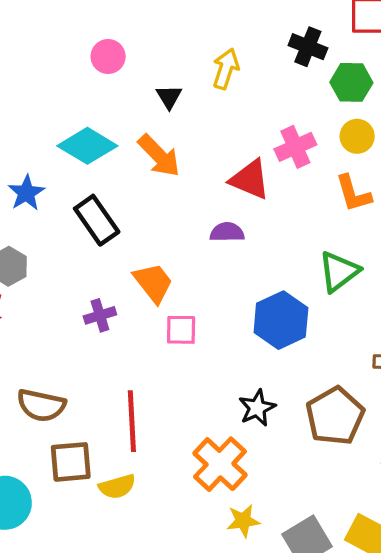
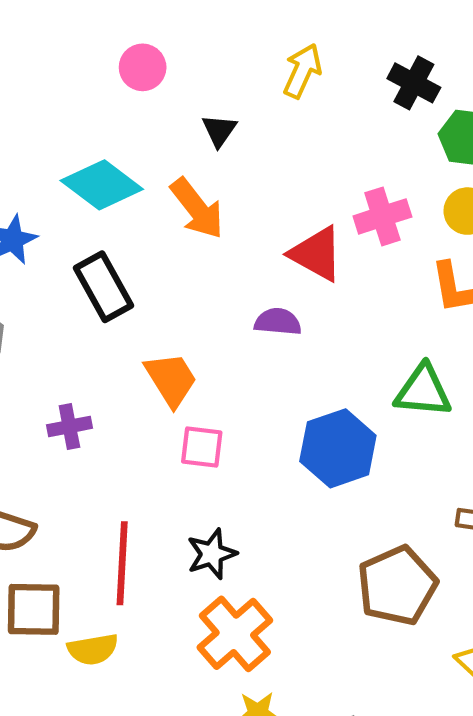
yellow arrow: (226, 69) -> (302, 71), moved
green triangle: (339, 272) -> (423, 391), turned 36
purple cross: (100, 315) -> (69, 427), moved
black star: (257, 408) -> (212, 554), moved

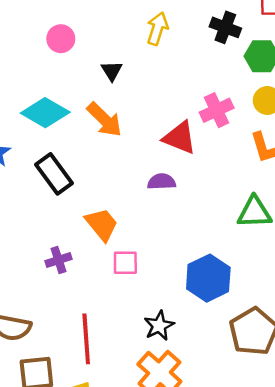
purple cross: (69, 427) -> (58, 260), moved
blue hexagon: (338, 448) -> (208, 278), moved
black star: (212, 554) -> (159, 326), moved

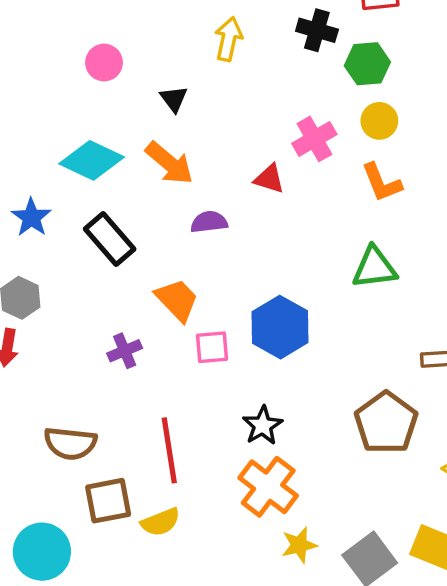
red triangle: (180, 138) -> (269, 179), size x0.7
purple semicircle: (162, 182) -> (209, 222), moved
blue hexagon: (208, 278) -> (280, 327), moved

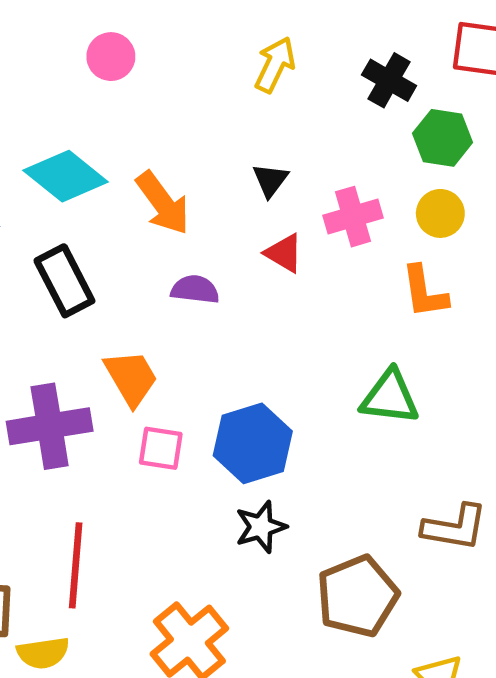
black triangle: (174, 99) -> (270, 180), moved
purple cross: (125, 351) -> (50, 426), size x1.8
black star: (263, 426) -> (261, 527), moved

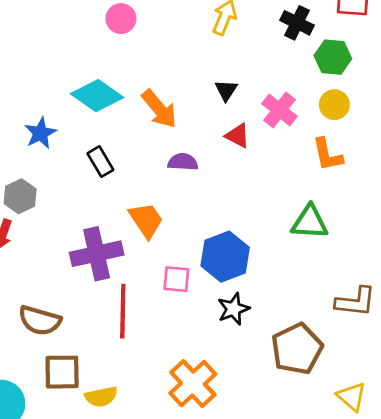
pink cross: (353, 217) -> (280, 110), turned -32
black rectangle: (64, 281) -> (100, 162), size x0.7
pink square: (161, 448) -> (176, 279), moved
red line: (76, 565) -> (123, 311), moved

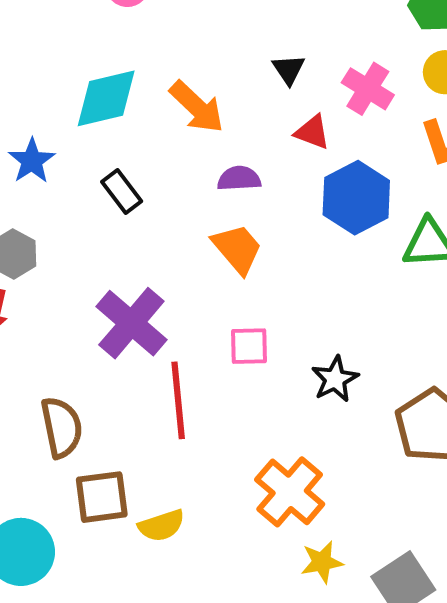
cyan diamond: (97, 96) -> (106, 98), turned -42
orange trapezoid: (146, 220) -> (237, 249), moved
purple cross: (97, 254) -> (131, 323), turned -30
blue hexagon: (225, 257) -> (356, 198), moved
brown semicircle: (40, 320) -> (62, 427), turned -111

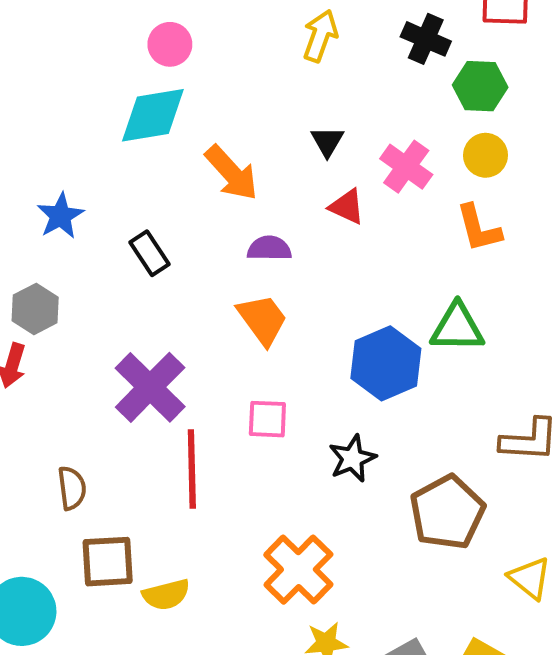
cyan diamond: (106, 98) -> (153, 115), moved
blue hexagon: (356, 198) -> (386, 363), moved
brown semicircle: (62, 427) -> (72, 488), size x0.7

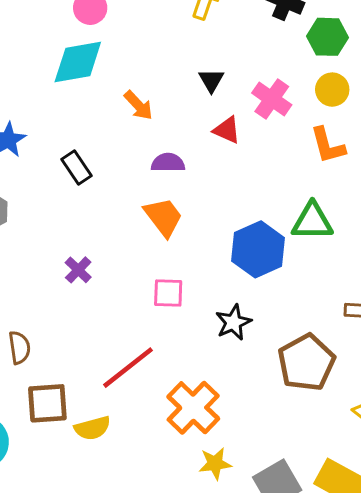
orange arrow: (231, 173) -> (138, 105), size x0.7
purple cross: (150, 387) -> (78, 270), size x0.5
red line: (192, 469) -> (128, 368), moved, turned 54

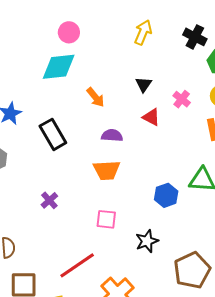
pink cross: (272, 99) -> (182, 99), size x0.7
black rectangle: (76, 168) -> (53, 134), size x1.4
orange trapezoid: (163, 217) -> (107, 170), turned 120
blue hexagon: (258, 249) -> (166, 195), size x0.7

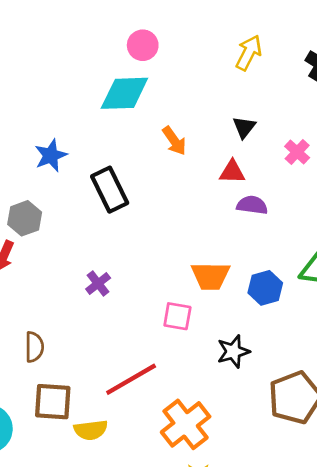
red triangle: (151, 117) -> (232, 172), moved, turned -30
purple semicircle: (112, 135) -> (252, 205), moved
orange trapezoid: (107, 170) -> (210, 276), moved

